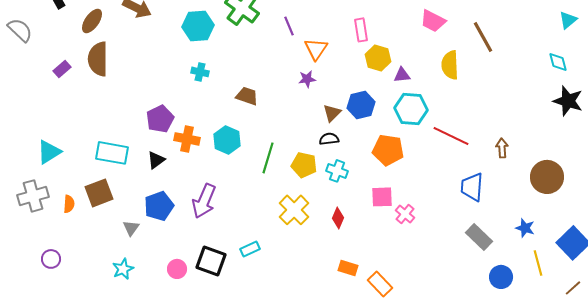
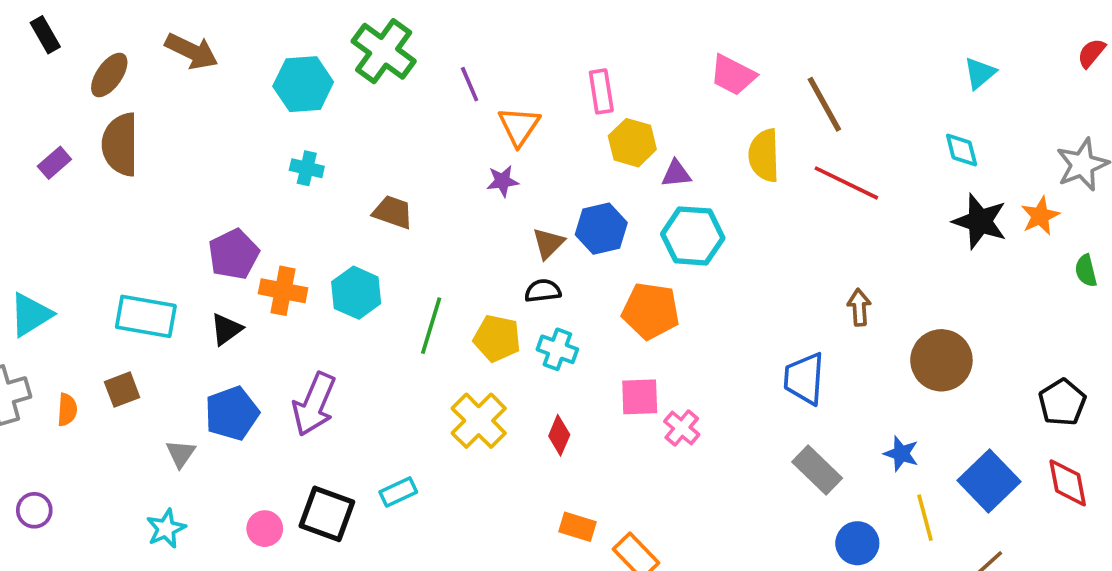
red line: (451, 136) -> (846, 183), moved
brown square: (99, 193) -> (122, 390), size x0.7

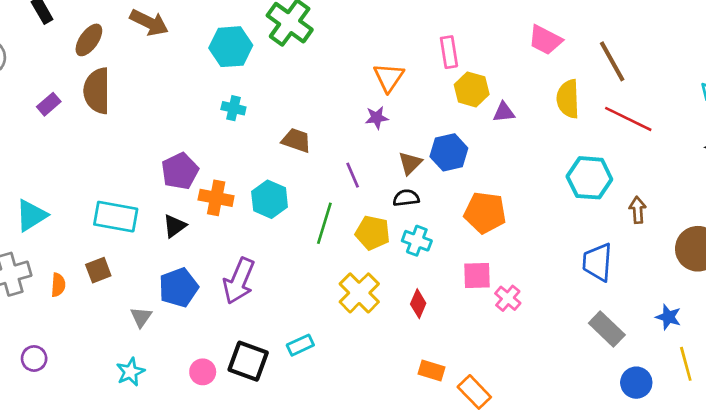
purple line: (470, 84) -> (353, 175), moved
cyan hexagon: (693, 236) -> (589, 178), moved

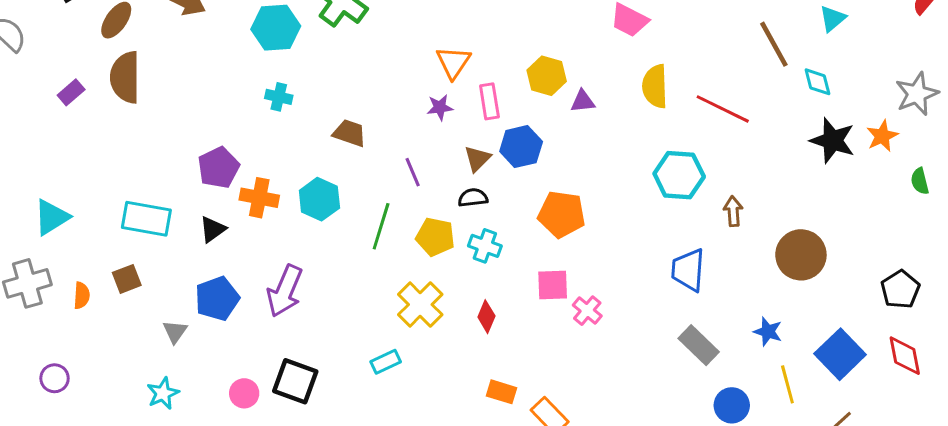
pink rectangle: (449, 52) -> (489, 101), moved
brown line: (612, 61) -> (774, 44), moved
cyan rectangle: (300, 345) -> (386, 362), moved

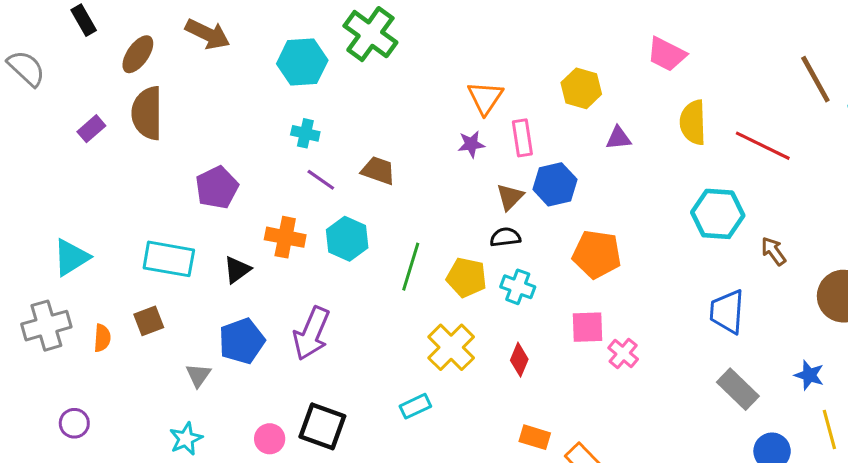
yellow hexagon: (547, 76) -> (581, 88), moved
purple pentagon: (219, 168) -> (217, 188), moved
purple line: (413, 172) -> (321, 180), moved, turned -32
brown arrow: (733, 211) -> (774, 251), turned -32

